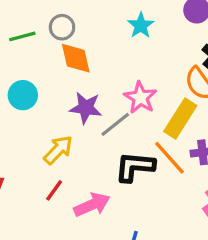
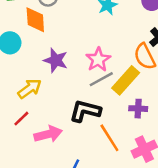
orange diamond: (76, 58) -> (35, 20), moved
gray line: (115, 124) -> (101, 79), moved
orange line: (169, 158) -> (109, 138), moved

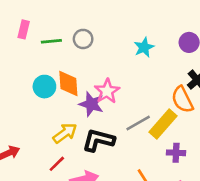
orange diamond: (35, 20) -> (68, 84), moved
pink star: (98, 60) -> (107, 91), moved
black L-shape: (85, 111) -> (98, 140), moved

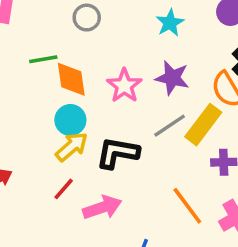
green line: (51, 41) -> (43, 59), moved
cyan circle: (44, 87) -> (70, 120), moved
purple star: (91, 104) -> (172, 78), moved

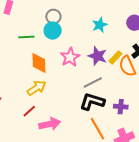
orange diamond: (71, 79) -> (39, 63), moved
cyan circle: (70, 120) -> (53, 31), moved
yellow rectangle: (203, 125) -> (115, 57), moved, size x0.6
black L-shape: (118, 153) -> (92, 102), moved

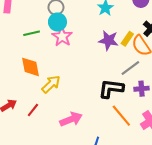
pink star: (70, 57) -> (62, 37), moved
orange diamond: (39, 63) -> (30, 67), moved
gray line: (93, 83) -> (130, 68), moved
red line: (29, 111) -> (33, 110), moved

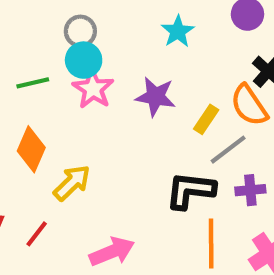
yellow rectangle: (127, 39) -> (206, 119), moved
purple star: (108, 40) -> (155, 97), moved
orange diamond: (30, 67) -> (31, 149), turned 35
orange line: (121, 116) -> (211, 243), turned 40

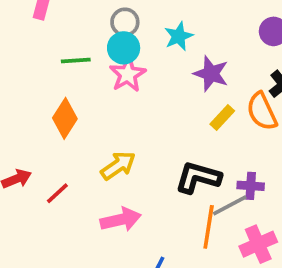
cyan star: (178, 31) -> (179, 36), moved
purple star: (155, 97) -> (211, 74), moved
gray line: (228, 150) -> (230, 205), moved
yellow arrow: (72, 183) -> (118, 166), moved

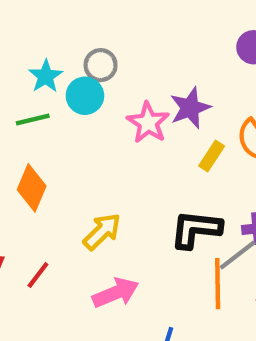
gray circle: (125, 22) -> (101, 65), moved
cyan star: (179, 36) -> (46, 76), moved
pink star: (128, 74) -> (148, 123), moved
purple star: (211, 74) -> (190, 108), turned -30

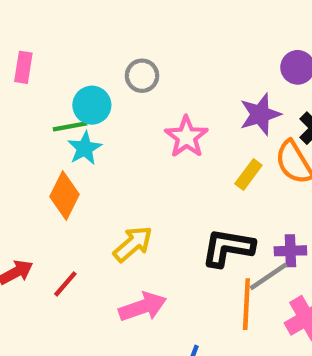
cyan star: (46, 76) -> (85, 148), moved
cyan circle: (85, 96) -> (92, 105), moved
purple star: (190, 108) -> (260, 114), moved

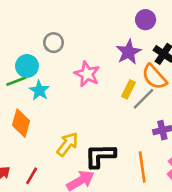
cyan star: (85, 148) -> (39, 90), moved
black L-shape: (228, 248) -> (100, 156), moved
gray line: (268, 276) -> (143, 99), moved

